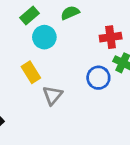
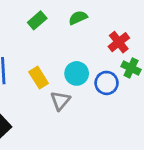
cyan circle: (44, 37) -> (77, 73), moved
red cross: (111, 37) -> (119, 42), turned -30

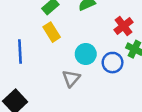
yellow rectangle: (39, 78) -> (52, 32), moved

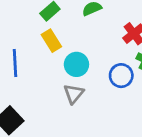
cyan circle: (86, 54) -> (76, 64), moved

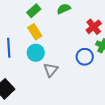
cyan circle: (76, 64) -> (36, 53), moved

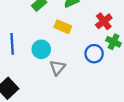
yellow rectangle: (35, 32) -> (63, 27), moved, turned -35

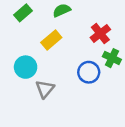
yellow rectangle: (63, 27) -> (51, 40), turned -63

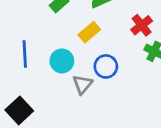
blue circle: (89, 72) -> (106, 66), moved

